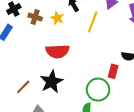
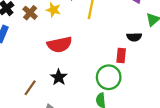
brown cross: (35, 17) -> (30, 13), turned 32
black star: (51, 82) -> (59, 77), size x0.7

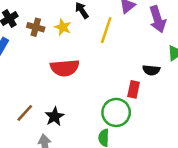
brown cross: (30, 13) -> (36, 27), turned -32
black star: (59, 77) -> (55, 116), moved

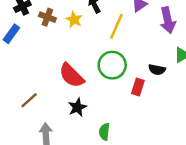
red semicircle: (65, 68) -> (72, 75), moved, turned 44
green circle: (116, 112) -> (112, 65), moved
black star: (55, 116) -> (77, 107), moved

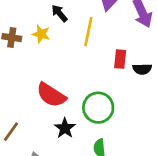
green circle: (112, 65) -> (98, 108), moved
red rectangle: (138, 87) -> (120, 59), moved

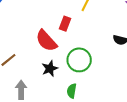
red rectangle: (120, 59) -> (65, 24), moved

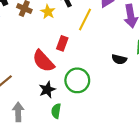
green semicircle: (72, 91) -> (56, 111), moved

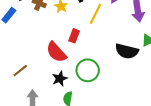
black semicircle: (119, 59) -> (127, 51), size x1.6

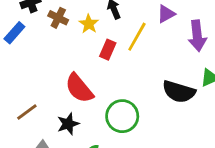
red rectangle: (74, 36) -> (108, 50), moved
black star: (60, 79) -> (68, 124), moved

